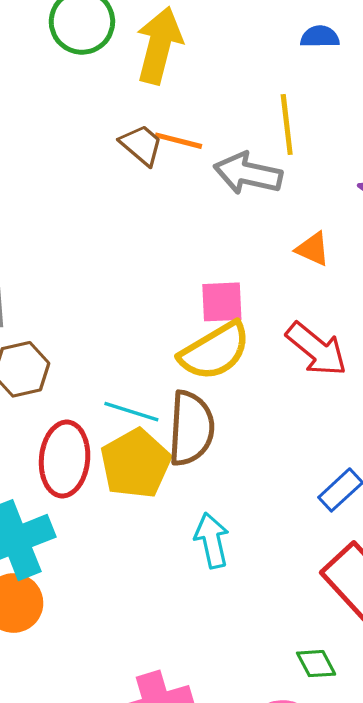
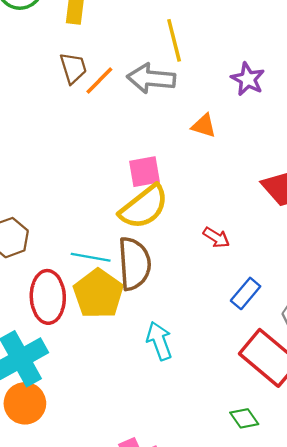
orange line: (178, 141) -> (99, 81), moved, turned -52
brown trapezoid: (141, 145) -> (73, 68), turned 40
red arrow: (316, 349) -> (216, 237), moved, size x0.6

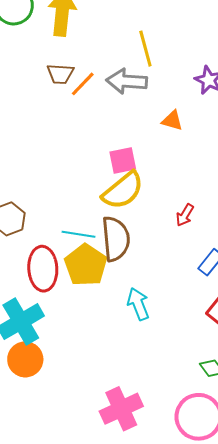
brown trapezoid: (73, 68) -> (60, 74), turned 112
red arrow: (216, 237) -> (185, 215), turned 90

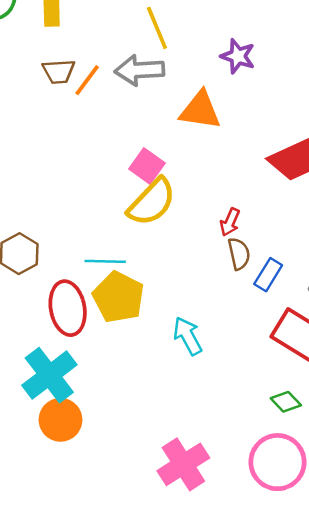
orange triangle: (172, 121) -> (200, 110), size x1.6
pink square: (123, 160) -> (147, 166), turned -36
brown semicircle: (116, 239) -> (239, 254), moved, size x0.6

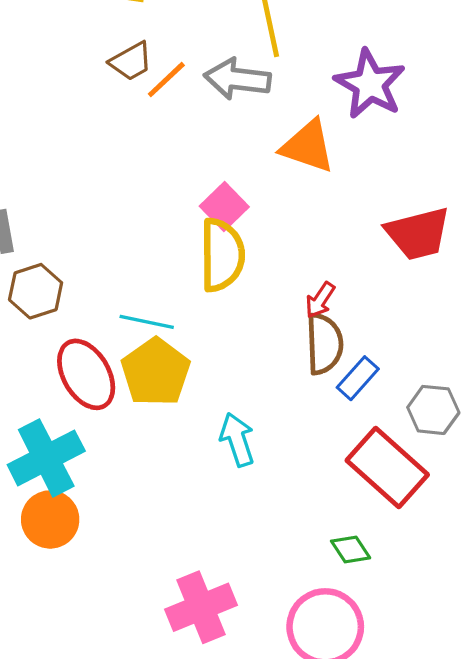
purple star: (238, 56) -> (370, 84), size x1.5
brown trapezoid: (59, 71) -> (131, 61), turned -36
yellow semicircle: (152, 202) -> (222, 255), turned -54
brown semicircle: (239, 254) -> (324, 344), size x1.4
red ellipse: (68, 308) -> (86, 374), turned -30

